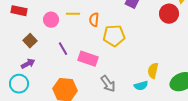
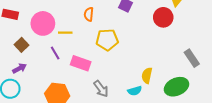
yellow line: (73, 14) -> (65, 33), moved
pink circle: (51, 20) -> (43, 23), size x1.5
orange semicircle: (94, 20) -> (89, 14), moved

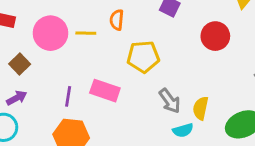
red circle: (163, 17) -> (215, 36), moved
yellow line: (65, 33) -> (86, 33), moved
purple line: (55, 53) -> (68, 96), moved, turned 40
gray arrow: (101, 89) -> (170, 101), moved

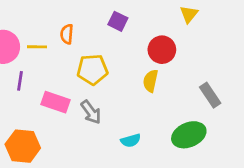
purple line: (68, 96) -> (20, 81), moved
gray arrow: (170, 101) -> (91, 112), moved
yellow semicircle: (201, 108) -> (151, 81), moved

